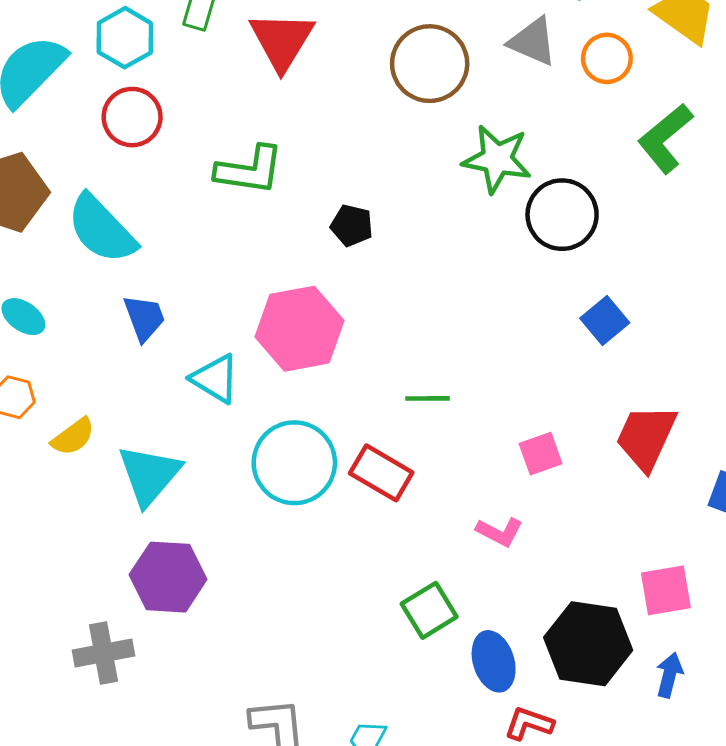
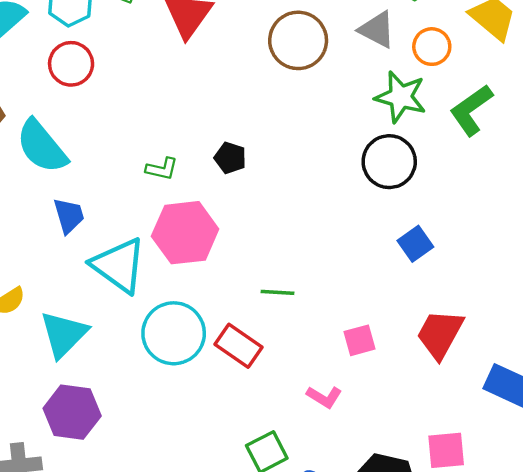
green star: (497, 159) -> (401, 97), moved
green L-shape: (249, 170) -> (162, 169), moved, size x0.6
cyan triangle: (215, 379) -> (119, 265), size x1.5

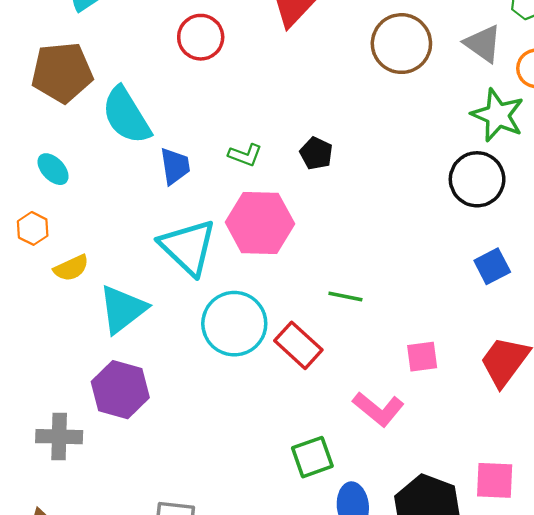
red circle: (71, 64) -> (201, 37), moved
blue trapezoid: (69, 216) -> (175, 166), moved
pink L-shape: (324, 397) -> (378, 409), size x1.4

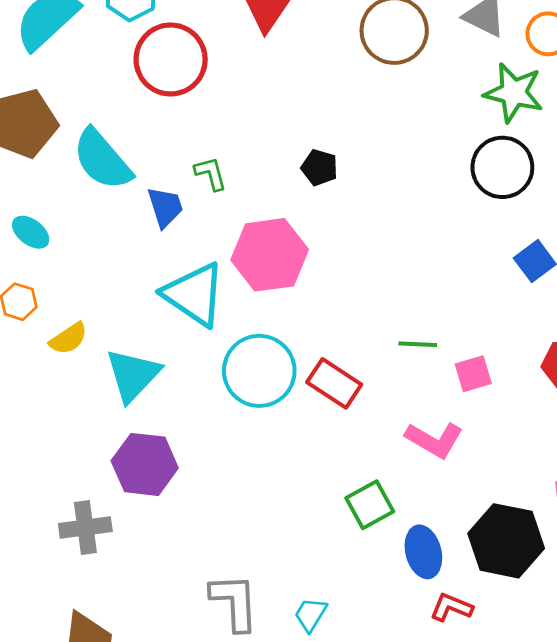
red circle: (201, 37) -> (171, 59), size x1.4
green L-shape: (245, 155) -> (211, 174), moved, turned -116
green line: (345, 297) -> (418, 344), moved

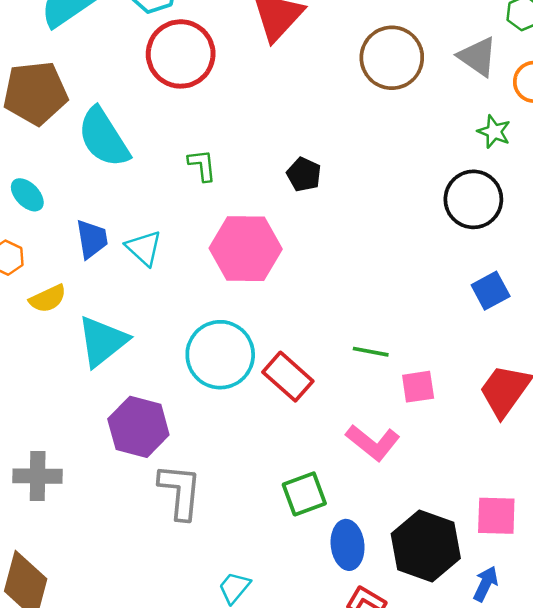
green star: (514, 93) -> (494, 132), size x0.6
blue trapezoid: (165, 207) -> (92, 239), moved
cyan triangle: (194, 294) -> (144, 248), moved, size x0.6
purple hexagon: (145, 464) -> (138, 427), moved
gray L-shape: (234, 602) -> (180, 491), moved

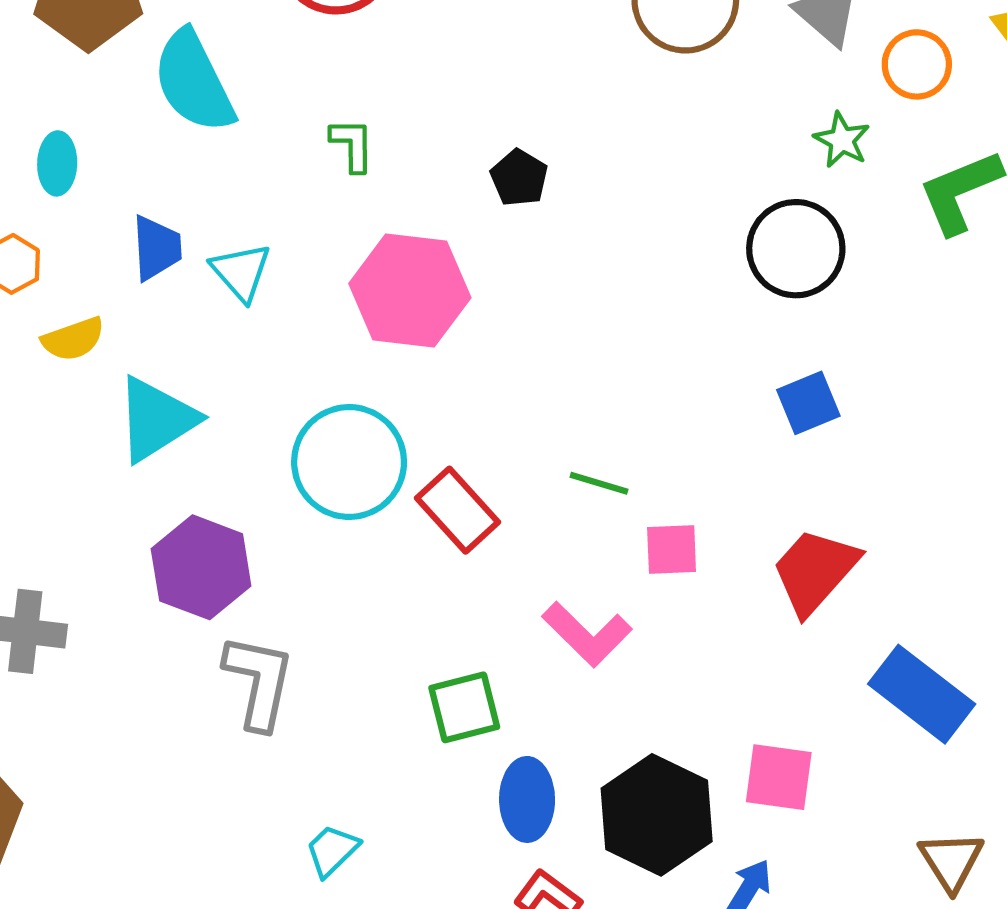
cyan ellipse: (27, 195) -> (57, 163), turned 40

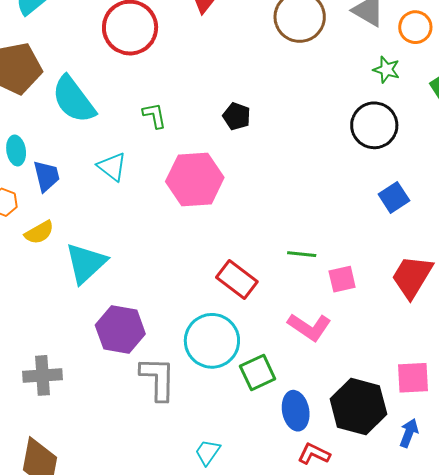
blue trapezoid: (157, 248) -> (46, 176), moved
cyan triangle: (241, 272) -> (112, 167), moved
cyan circle: (349, 462) -> (212, 341), moved

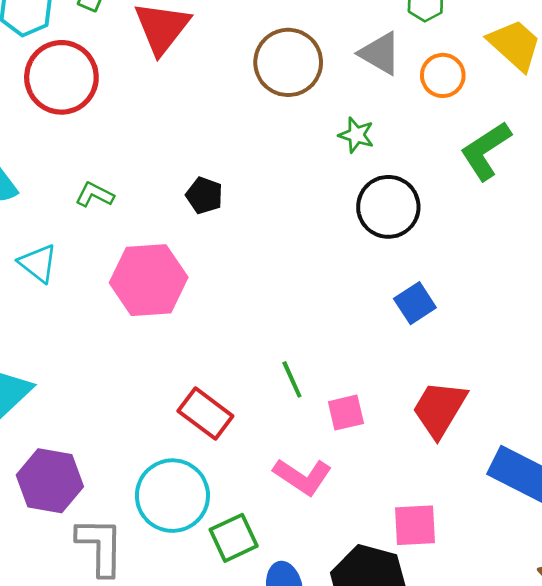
green star: (386, 70) -> (356, 135), moved
green L-shape: (154, 115) -> (95, 195), turned -52
green line: (302, 254) -> (292, 379), turned 60
pink square: (413, 378) -> (415, 525), moved

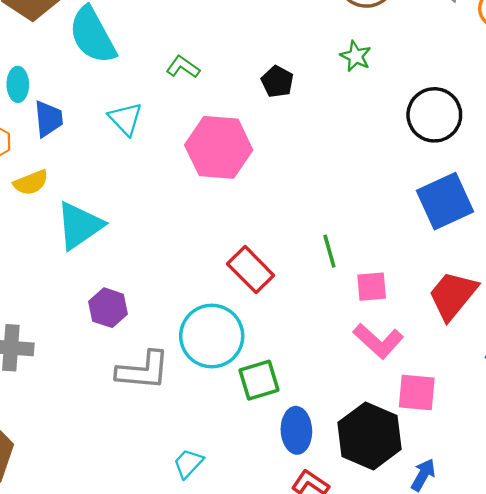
green star: (356, 135) -> (356, 56), moved
blue square: (415, 303) -> (445, 201), size x1.6
pink L-shape: (303, 477) -> (378, 341), moved
purple hexagon: (50, 481) -> (108, 308), size x0.7
gray L-shape: (100, 546) -> (143, 371), turned 86

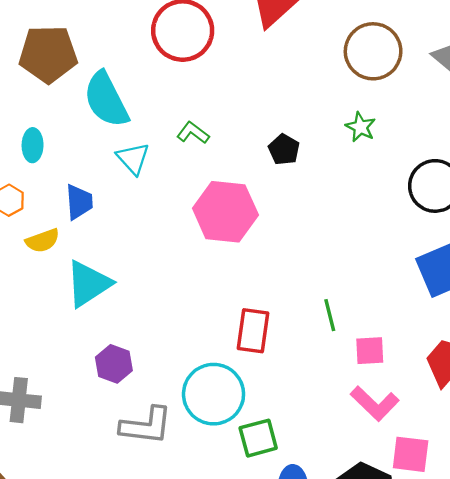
blue trapezoid: (48, 119) -> (79, 202), moved
cyan triangle: (126, 119) -> (133, 158), moved
red rectangle: (251, 270) -> (253, 331), turned 51

